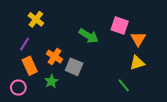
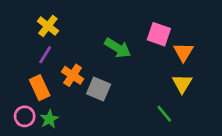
purple line: (25, 44) -> (45, 55), moved
yellow triangle: (137, 63) -> (182, 84), turned -42
green star: (51, 81) -> (49, 119), moved

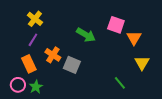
yellow triangle: (182, 84) -> (142, 63), moved

